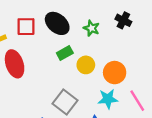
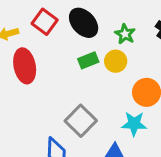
red square: (26, 27) -> (45, 22), turned 30
yellow circle: (86, 65) -> (116, 61), moved

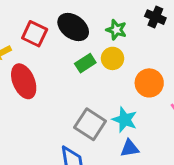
cyan star: (134, 124) -> (125, 120), moved, turned 30

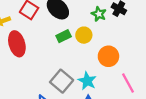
green star: (116, 30) -> (99, 14), moved

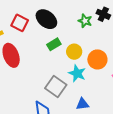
yellow circle: (84, 35) -> (74, 52), moved
cyan star: (87, 81) -> (77, 73), moved

